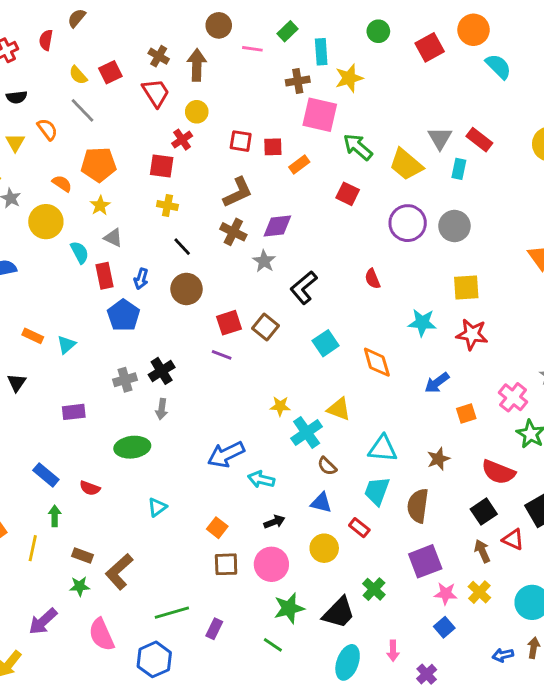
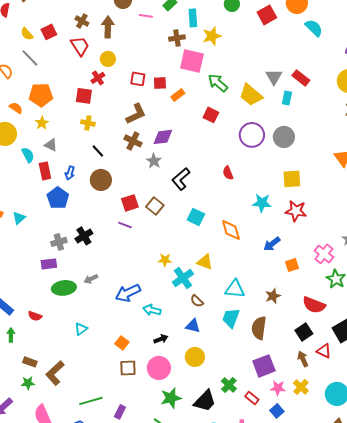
cyan square: (326, 343) -> (196, 217), turned -30
gray arrow: (162, 409) -> (91, 279), moved, turned 56
purple rectangle: (74, 412) -> (49, 264), moved
red rectangle: (359, 528) -> (252, 398), moved

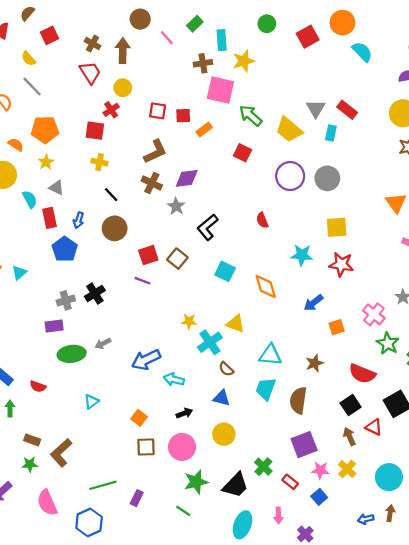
pink line: (146, 16) -> (167, 38), turned 40
red square: (49, 32) -> (49, 35), moved

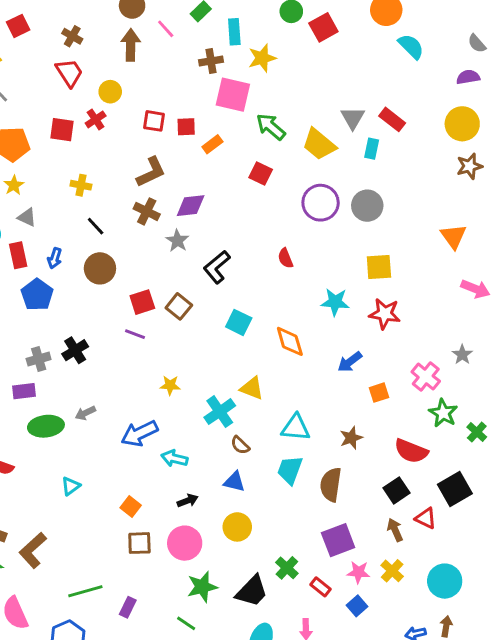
red square: (308, 37) -> (323, 27), moved
brown arrow: (123, 50) -> (131, 45), moved
red square: (95, 131) -> (62, 130), moved
yellow star: (189, 321) -> (170, 385), moved

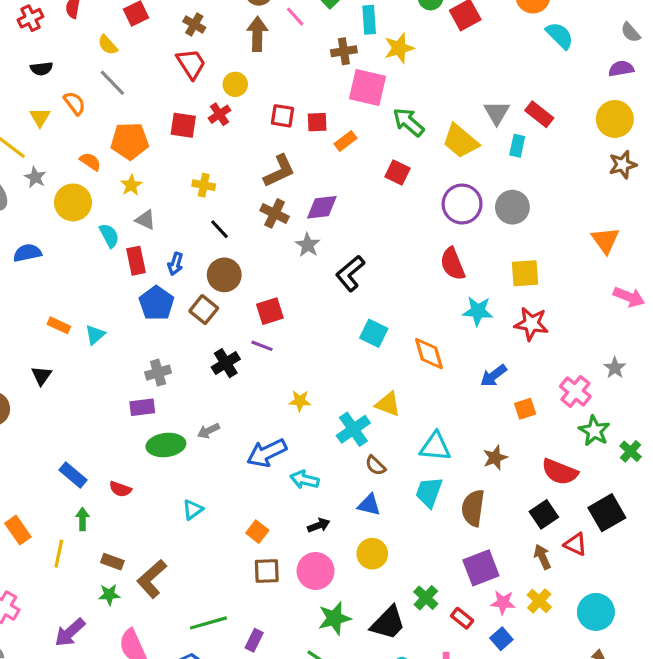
red semicircle: (285, 258) -> (453, 264), moved, size x1.5
brown square: (179, 306) -> (204, 310), moved
black cross: (75, 350) -> (226, 363), moved

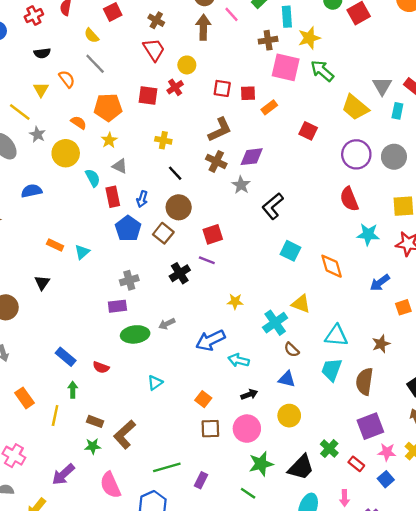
green arrow: (408, 122) -> (322, 71), moved

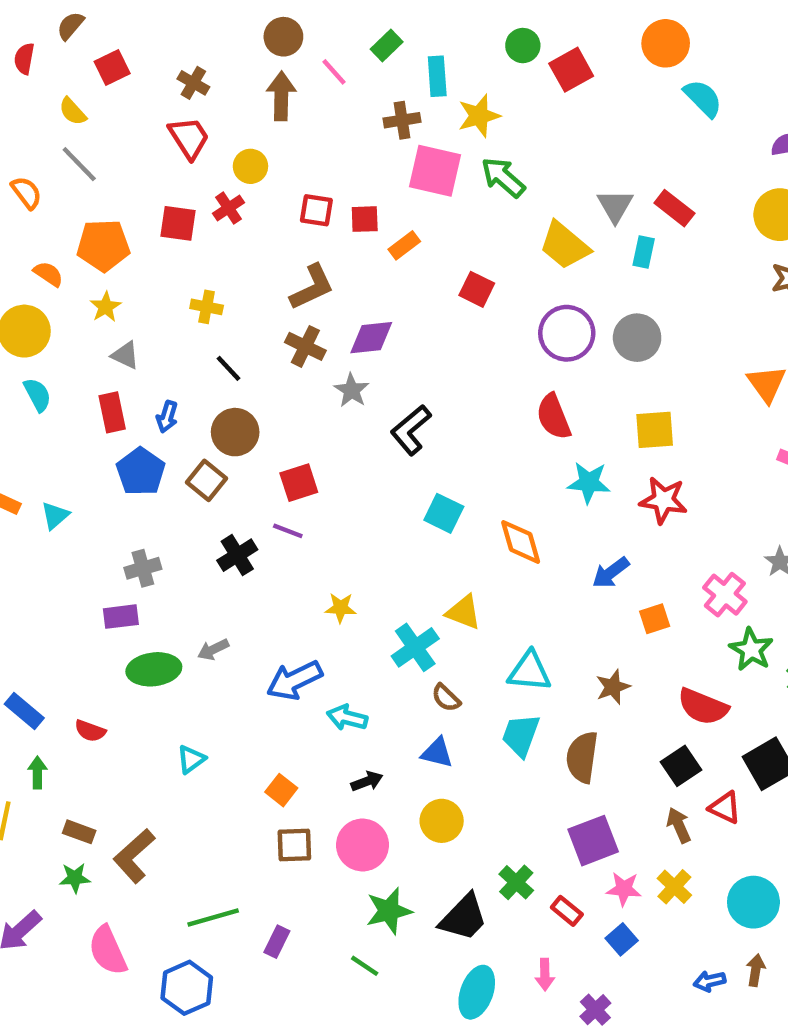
cyan semicircle: (93, 178) -> (37, 395), moved

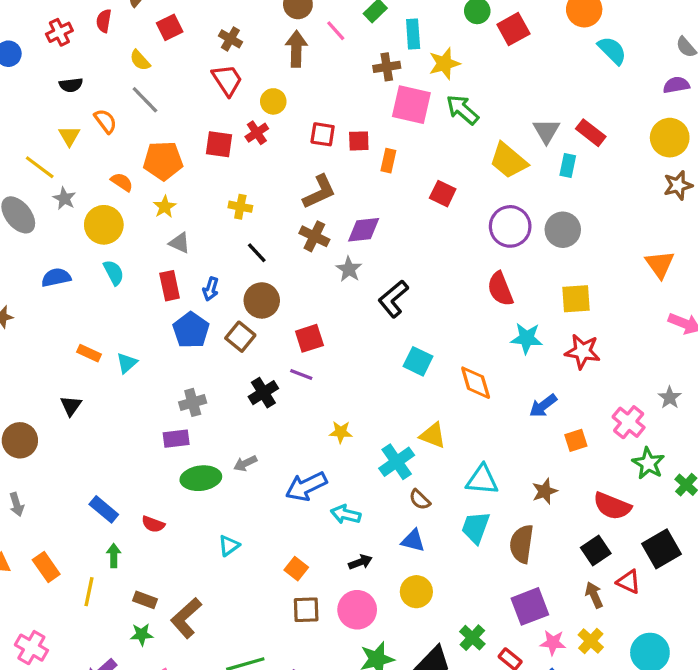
orange rectangle: (404, 245) -> (388, 161), turned -40

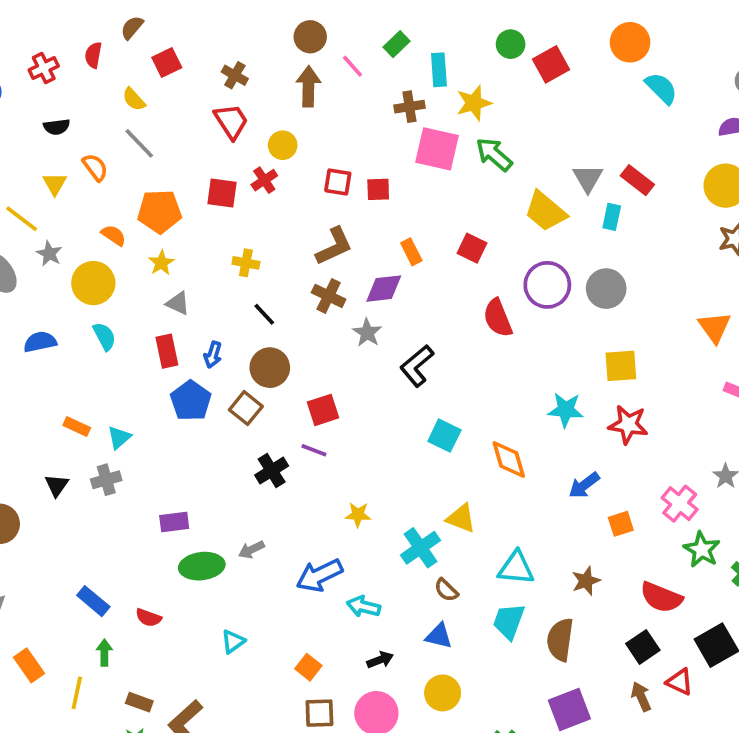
orange rectangle: (388, 161) -> (411, 252), moved, turned -40
red semicircle: (500, 289) -> (498, 318), moved
gray cross: (193, 402) -> (106, 480), moved

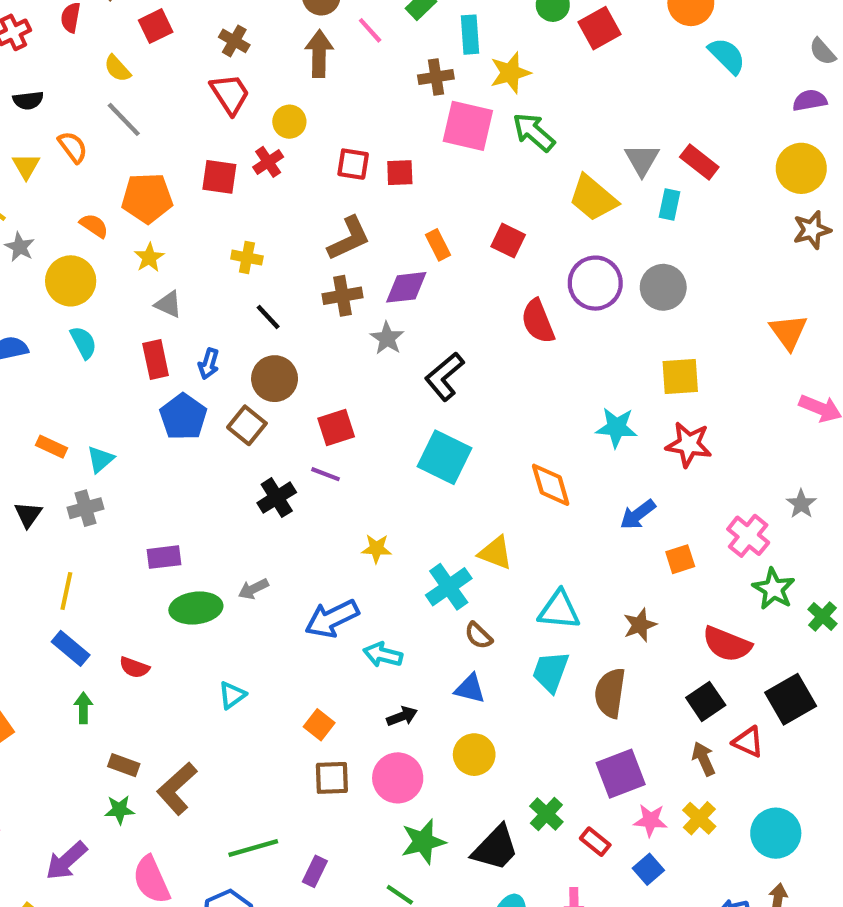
brown cross: (329, 296) -> (342, 296), turned -36
cyan square: (444, 436) -> (444, 457), moved, size x1.4
yellow line: (77, 693) -> (66, 591), moved

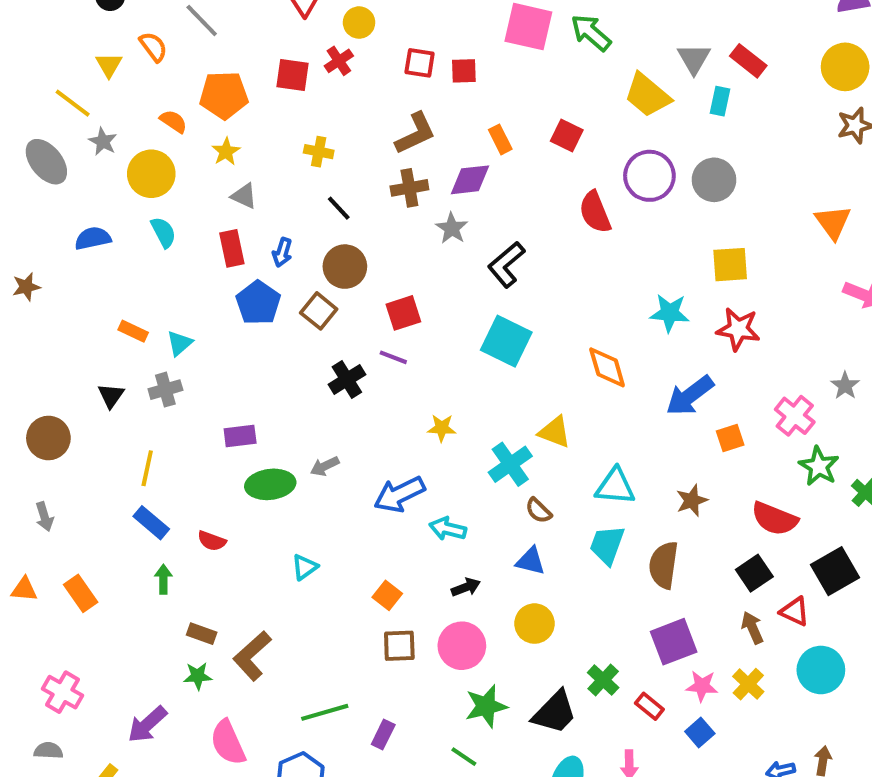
blue arrow: (638, 515) -> (690, 396), size x1.4
cyan circle: (776, 833) -> (821, 670), moved

